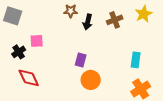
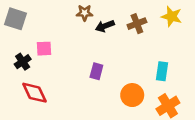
yellow star: (144, 14) -> (172, 16), turned -30
black arrow: (88, 22) -> (105, 26), turned 56
orange circle: (91, 80) -> (132, 95), moved

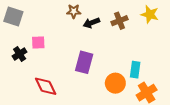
purple rectangle: (96, 71) -> (84, 62), size x1.5
cyan rectangle: (162, 71) -> (135, 70), moved
red diamond: (35, 93) -> (46, 86), moved

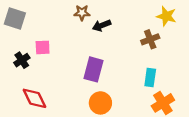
brown cross: (120, 21) -> (150, 39), moved
orange circle: (115, 83) -> (100, 103), moved
red diamond: (46, 86) -> (35, 98), moved

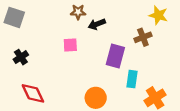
pink square: (43, 47) -> (70, 45), moved
purple rectangle: (94, 69) -> (115, 56), moved
cyan rectangle: (150, 78) -> (132, 79), moved

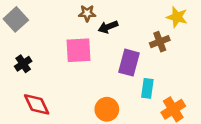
gray square: (14, 17) -> (16, 19), turned 30
pink square: (70, 45) -> (79, 50), size x1.6

